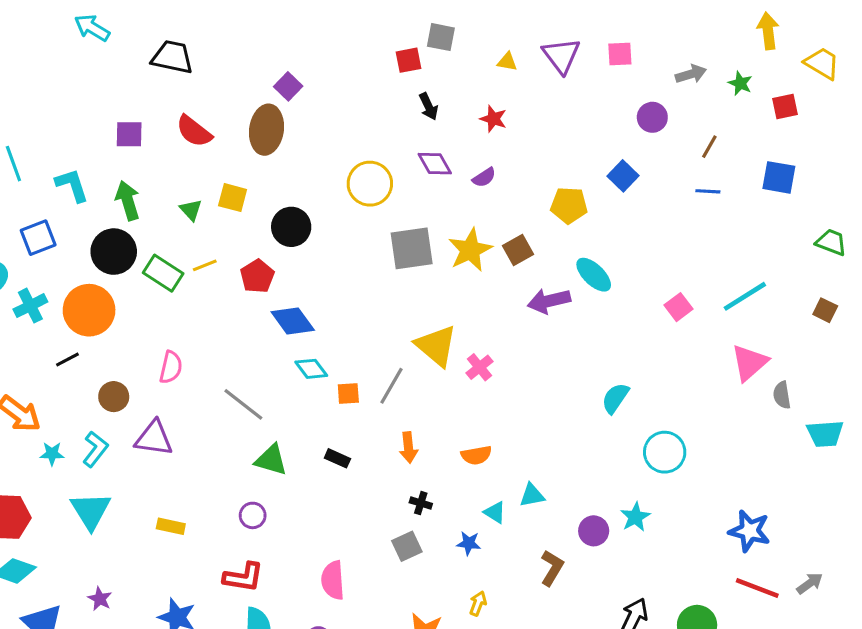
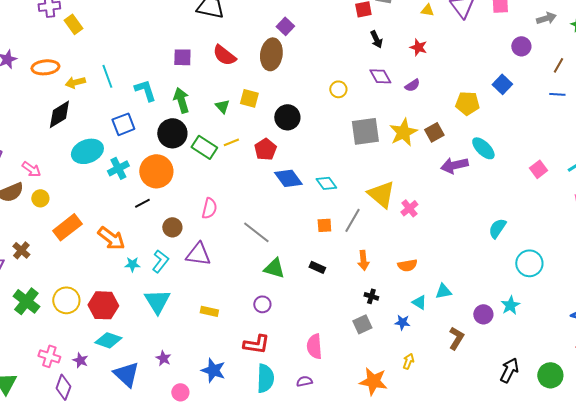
yellow circle: (370, 184) -> (338, 89), size x0.6
cyan diamond: (311, 369) -> (326, 183), moved

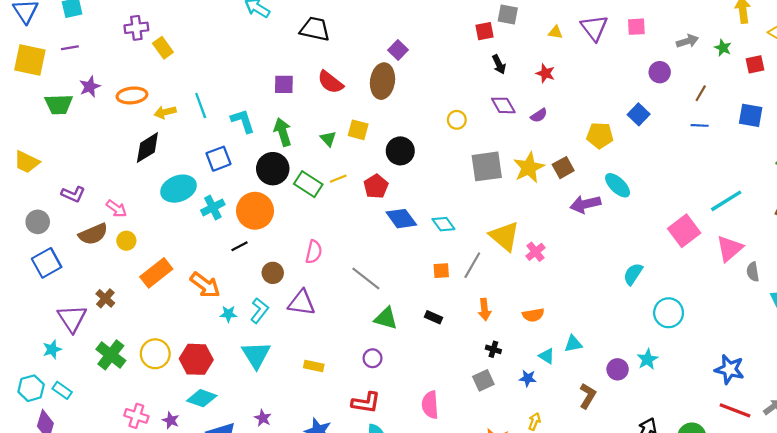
pink square: (538, 169) -> (684, 231), moved, size x1.6

